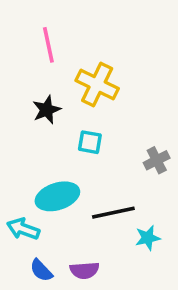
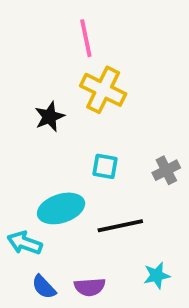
pink line: (48, 45) -> (86, 38), moved
cyan square: (90, 142) -> (105, 166), moved
cyan star: (148, 238) -> (157, 275), moved

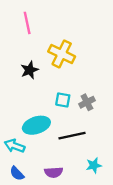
pink line: (86, 38) -> (27, 23), moved
gray cross: (166, 170) -> (87, 102), moved
blue semicircle: (44, 287) -> (17, 173), moved

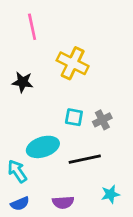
black star: (30, 70) -> (23, 82), moved, turned 30
cyan arrow: (15, 146) -> (17, 171), turned 36
blue semicircle: (17, 173) -> (20, 204), turned -70

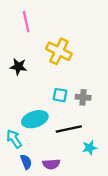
gray cross: (102, 120) -> (83, 97), turned 32
cyan star: (110, 194) -> (90, 148), moved
blue semicircle: (20, 204) -> (26, 162), moved, turned -88

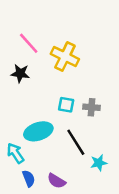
pink line: (26, 22) -> (29, 43), moved, turned -30
black line: (69, 129) -> (76, 142), turned 70
purple semicircle: (51, 164) -> (56, 181), turned 35

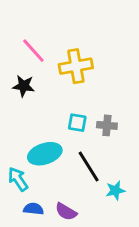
yellow cross: (65, 57) -> (76, 66), turned -36
blue semicircle: (29, 178) -> (33, 209), turned -63

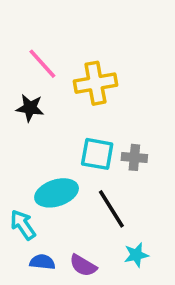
cyan square: (77, 123) -> (97, 154), size x1.4
cyan star: (115, 190) -> (136, 255), moved

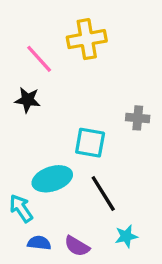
yellow cross: (95, 83) -> (87, 39), moved
gray cross: (134, 157) -> (138, 118), moved

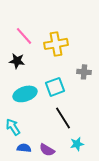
yellow cross: (87, 39) -> (56, 44), moved
cyan square: (90, 143) -> (55, 87), turned -30
cyan ellipse: (52, 179) -> (25, 94), moved

